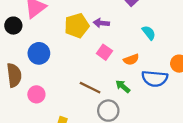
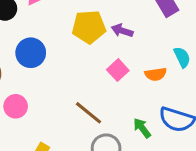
orange semicircle: (131, 60) -> (156, 74), moved
green arrow: (123, 86) -> (142, 128), moved

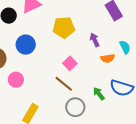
purple arrow: (122, 31) -> (95, 40), moved, turned 48
pink square: (118, 70) -> (70, 63), moved

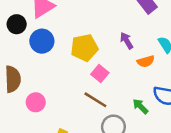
yellow pentagon: (64, 27) -> (84, 48), moved
blue circle: (26, 45) -> (42, 41), moved

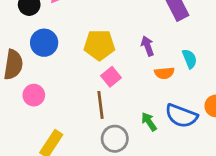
blue circle: (42, 41) -> (44, 43), moved
brown line: (95, 100) -> (101, 105), turned 40

